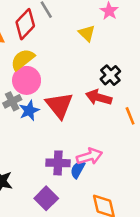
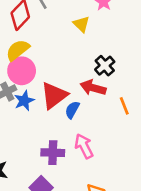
red triangle: (59, 105) -> (54, 95), turned 32
pink arrow: (89, 156) -> (84, 146), turned -100
blue semicircle: (78, 169) -> (72, 110), moved

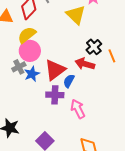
yellow triangle: (81, 24) -> (76, 15), size x1.5
orange line: (124, 106) -> (112, 56), moved
purple cross: (53, 153) -> (55, 95), moved

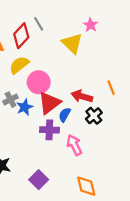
black cross: (94, 47) -> (94, 116), moved
pink circle: (30, 51) -> (39, 82), moved

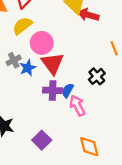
red arrow: (82, 96) -> (88, 15), moved
red triangle: (49, 103) -> (53, 63), turned -30
blue semicircle: (65, 115) -> (68, 90), moved

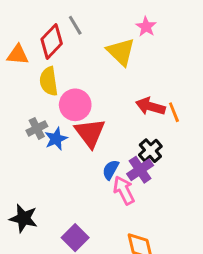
red arrow: (88, 15) -> (150, 106), moved
yellow semicircle: (22, 26) -> (49, 81), turned -60
purple cross: (53, 90) -> (140, 170), moved, turned -36

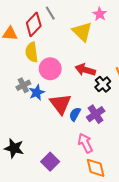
red arrow: (150, 106) -> (85, 70), moved
red triangle: (90, 133) -> (60, 104), moved
black cross: (150, 151) -> (103, 84), moved
pink arrow: (124, 190) -> (85, 143), moved

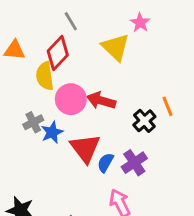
red diamond: (34, 24) -> (58, 53), moved
red arrow: (85, 70) -> (101, 101), moved

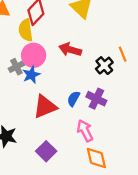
pink circle: (71, 99) -> (34, 55), moved
red triangle: (85, 148) -> (45, 107), moved, turned 45
purple cross: (134, 163) -> (96, 99), turned -30

